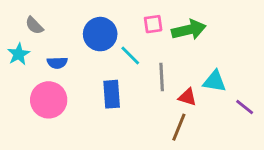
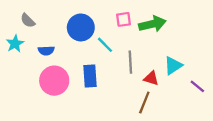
cyan triangle: (215, 81) -> (173, 66), turned -42
pink circle: (49, 100) -> (54, 81), moved

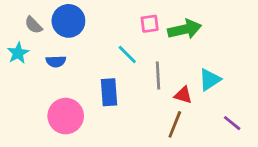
blue circle: (81, 27) -> (68, 21), moved
pink circle: (54, 81) -> (66, 116), moved
purple line: (197, 86) -> (232, 123), moved

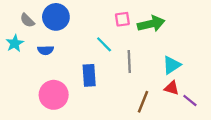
red triangle: (183, 95) -> (172, 88), moved

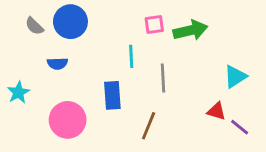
cyan star: (15, 43) -> (18, 92), moved
cyan line: (104, 44) -> (131, 56), turned 42
cyan triangle: (172, 65) -> (235, 77), moved
brown line: (143, 102) -> (149, 126), moved

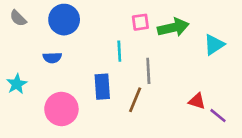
gray semicircle: (34, 26) -> (18, 18), moved
cyan triangle: (235, 77) -> (214, 45), moved
brown line: (149, 126) -> (135, 100), moved

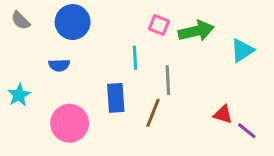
pink square: (140, 22) -> (159, 25), turned 30

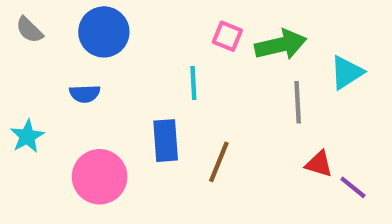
gray line: (168, 80) -> (298, 102), moved

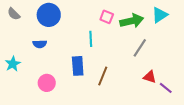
cyan triangle: (347, 72) -> (160, 15), moved
gray line: (298, 102) -> (140, 48), turned 36
pink circle: (100, 177) -> (47, 83), size x0.7

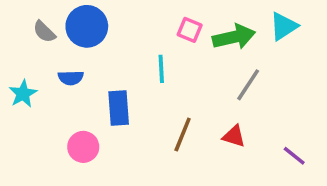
gray semicircle: (14, 14) -> (44, 32), moved
cyan star: (13, 64) -> (23, 94), moved
blue rectangle: (78, 66) -> (119, 108), moved
red triangle: (150, 77) -> (234, 136), moved

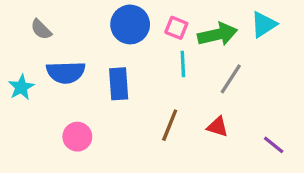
blue circle: (87, 26) -> (130, 24), moved
cyan line: (161, 69) -> (183, 64), moved
blue semicircle: (71, 78) -> (66, 72), size x1.6
blue rectangle: (119, 108) -> (119, 84), moved

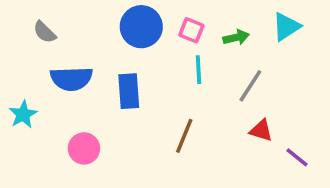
green arrow: (218, 34) -> (236, 37), size x0.6
cyan star: (21, 87) -> (23, 114), moved
red triangle: (218, 127) -> (261, 131), moved

